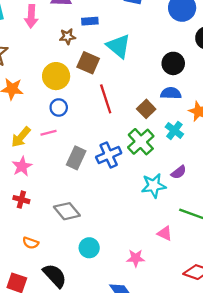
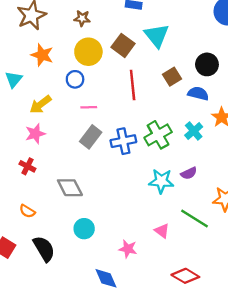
brown star: (67, 37) -> (82, 18), moved
blue circle: (59, 108) -> (75, 79), moved
brown square: (146, 109) -> (172, 77), moved
pink line: (49, 133) -> (89, 107), moved

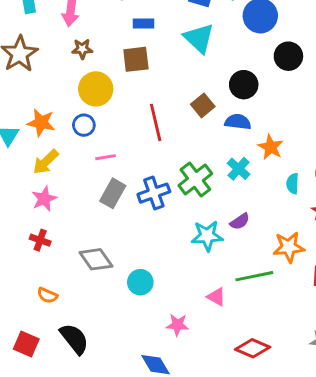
cyan triangle: (157, 36) -> (199, 38), moved
brown square: (123, 45) -> (136, 59), moved, turned -35
orange star: (42, 55) -> (41, 123), moved
green line: (195, 218) -> (254, 276), turned -36
cyan circle: (84, 229) -> (140, 282), moved

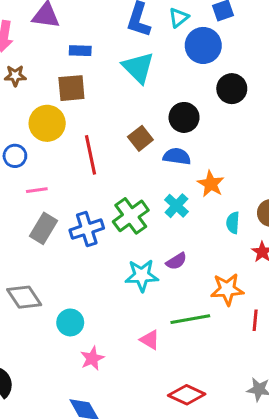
yellow circle: (96, 89) -> (47, 123), moved
pink star: (177, 325) -> (92, 358), moved, turned -30

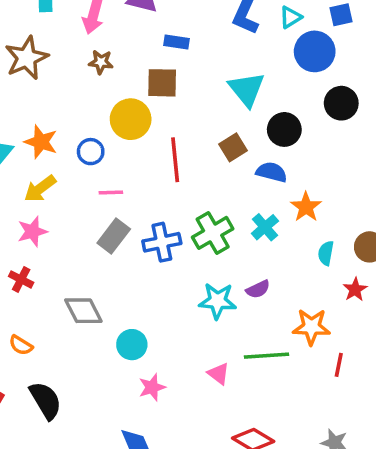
cyan triangle: (138, 67) -> (247, 89), moved

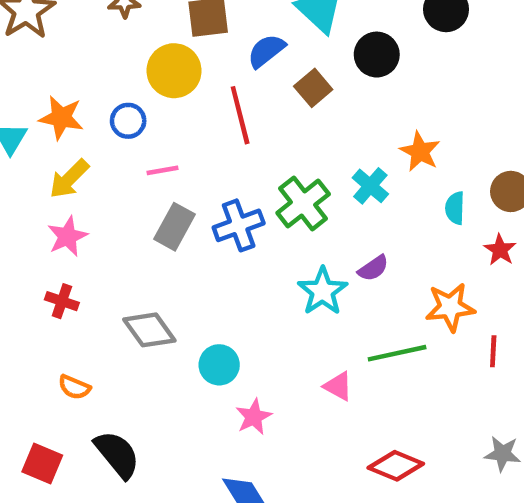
blue semicircle: (272, 172) -> (266, 51), moved, turned -44
cyan star: (218, 301) -> (323, 291), turned -30

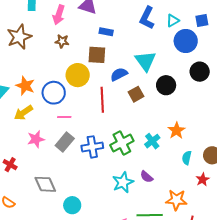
blue circle: (128, 121) -> (54, 93), size x1.5
pink star: (68, 236) -> (36, 139), moved
purple semicircle: (373, 268) -> (147, 177), turned 64

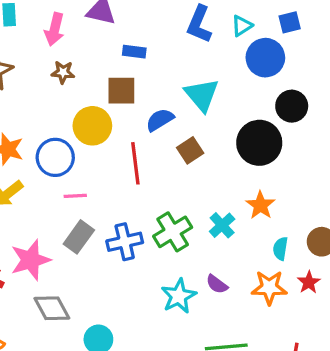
black circle: (166, 85) -> (259, 143), moved, size x1.4
pink star: (36, 139) -> (30, 260), moved, size x1.4
orange star: (176, 200) -> (269, 288), moved

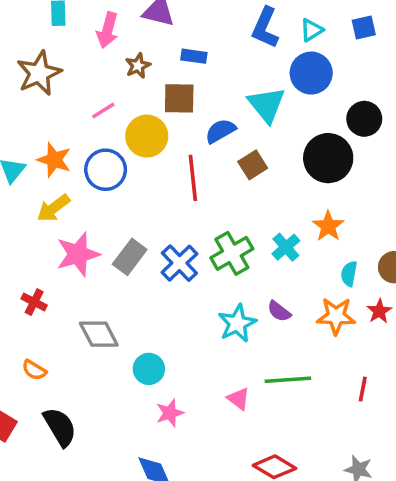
blue circle: (265, 58) -> (311, 73), moved
brown star: (63, 72) -> (138, 66), moved, turned -30
pink line: (75, 196) -> (103, 110), moved, turned -30
blue cross: (125, 242) -> (179, 263), turned -32
pink star: (30, 260) -> (78, 254), moved

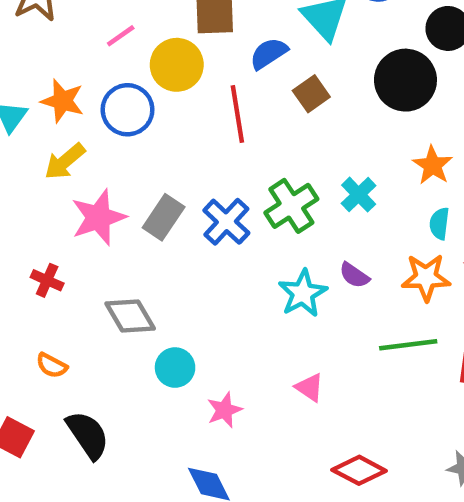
orange star: (328, 226) -> (433, 165), moved
cyan circle: (149, 369) -> (175, 368), moved
green line: (288, 380) -> (408, 345), moved

